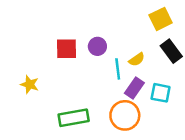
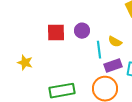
yellow semicircle: (137, 59) -> (115, 42), turned 64
purple rectangle: (134, 88) -> (113, 66), turned 36

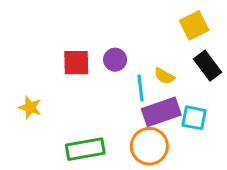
purple rectangle: (113, 66) -> (161, 112), size x1.4

